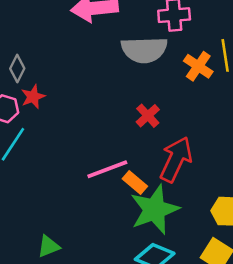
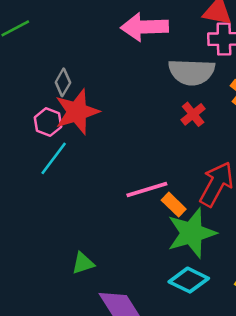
red star: (33, 97) -> (77, 112), size x1.8
red cross: (148, 116) -> (193, 114), moved

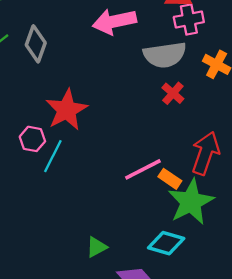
gray diamond: (63, 82) -> (36, 44), moved, size x1.4
pink hexagon: (48, 122) -> (32, 139), moved
cyan diamond: (189, 280) -> (166, 243), moved

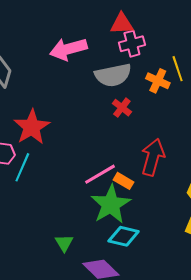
green star: (191, 202) -> (111, 204), moved
green triangle: (97, 247) -> (64, 243), turned -30

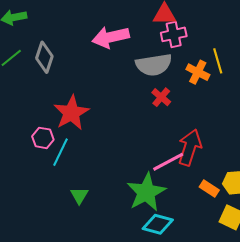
pink line: (100, 174) -> (168, 162), moved
orange rectangle: (124, 181) -> (209, 189), moved
green triangle: (64, 243) -> (79, 195), moved

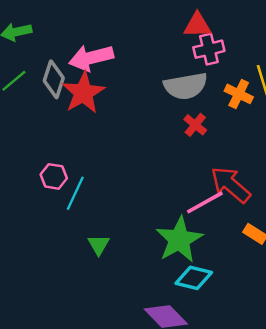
pink arrow: (111, 37) -> (91, 58), moved
red star: (71, 113) -> (83, 93), moved
red arrow: (190, 147) -> (231, 185), turned -66

